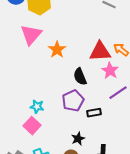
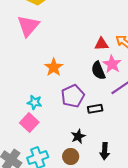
orange star: (57, 50) -> (54, 67), moved
red triangle: (100, 52) -> (101, 44), size x0.6
black semicircle: (80, 77) -> (98, 70), moved

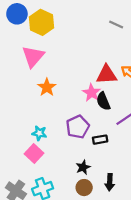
red triangle: (101, 44) -> (106, 75), size x1.5
pink star: (112, 64) -> (92, 93), moved
orange star: (54, 67) -> (47, 87), moved
brown circle: (71, 156) -> (84, 188), moved

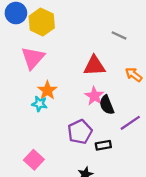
gray line: (116, 25) -> (119, 35), moved
red triangle: (106, 75) -> (94, 66), moved
cyan star: (39, 133) -> (39, 104), moved

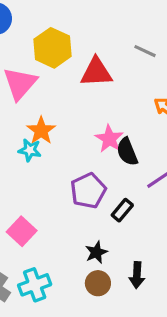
yellow hexagon: (42, 22) -> (52, 48), moved
red triangle: (94, 66) -> (96, 72), moved
black rectangle: (103, 145) -> (122, 210), turned -40

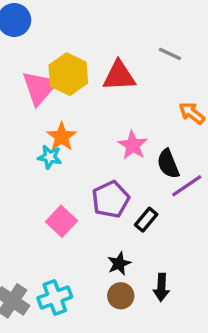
yellow hexagon: (52, 48) -> (68, 74), moved
black semicircle: (127, 152) -> (168, 164), moved
pink square: (22, 231) -> (62, 221), moved

